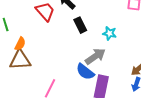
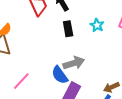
cyan star: (110, 33) -> (97, 25), moved

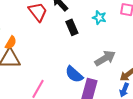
gray arrow: (74, 63) -> (105, 58), moved

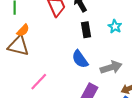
blue semicircle: (74, 74) -> (80, 59), moved

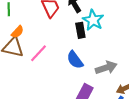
cyan star: (115, 26) -> (93, 20), moved, size x1.5
pink line: (39, 82) -> (39, 53), moved

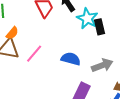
black rectangle: (80, 30) -> (99, 27), moved
blue semicircle: (75, 60) -> (71, 59), turned 144

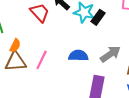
black rectangle: (99, 27) -> (98, 17), turned 63

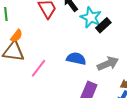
pink line: (42, 60) -> (39, 68), moved

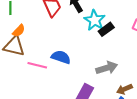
blue semicircle: (76, 59) -> (61, 57), moved
pink line: (39, 68) -> (37, 65), turned 60

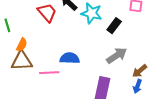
black rectangle: (106, 29) -> (114, 26), moved

